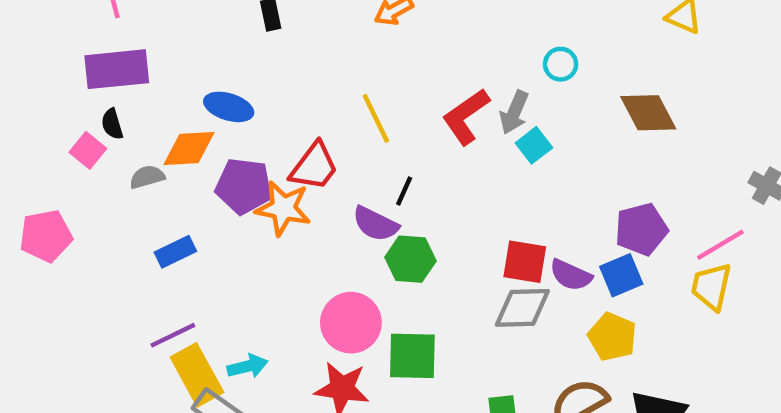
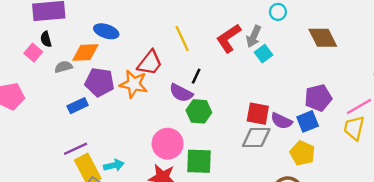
purple pentagon: (244, 186) -> (100, 82), moved

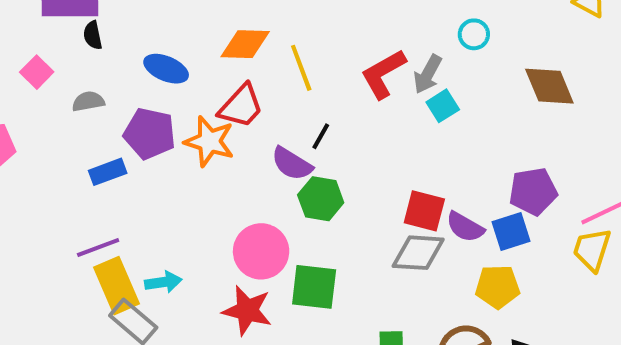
blue ellipse: (106, 31) -> (166, 69), moved
black semicircle: (46, 39) -> (93, 35), moved
orange diamond: (85, 52) -> (245, 44), moved
yellow pentagon: (302, 153) -> (498, 287), turned -30

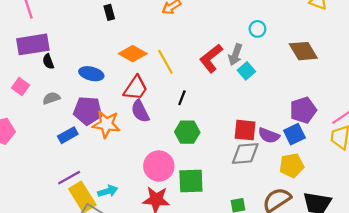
orange diamond: (245, 44) -> (133, 54), turned 36
orange star: (209, 141) -> (106, 124), moved
purple semicircle: (292, 164) -> (140, 111), moved, turned 40

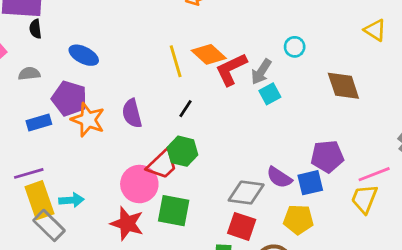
orange diamond: (133, 54) -> (209, 54), moved
red trapezoid: (136, 88) -> (162, 164), moved
red square: (245, 130) -> (242, 226), moved

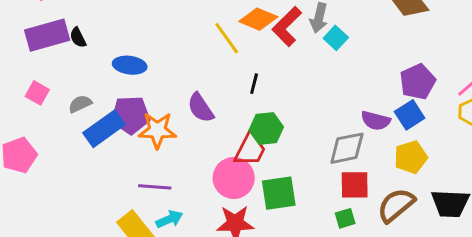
black semicircle: (35, 29) -> (78, 38), moved
blue rectangle: (39, 122) -> (104, 129), moved, size x1.5
purple line: (29, 173) -> (155, 187), moved, turned 40

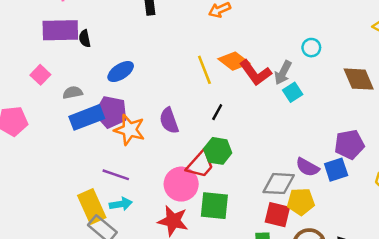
red L-shape: (287, 26) -> (255, 73), turned -96
blue ellipse: (130, 65) -> (121, 72), turned -55
yellow pentagon: (411, 157) -> (301, 202), moved

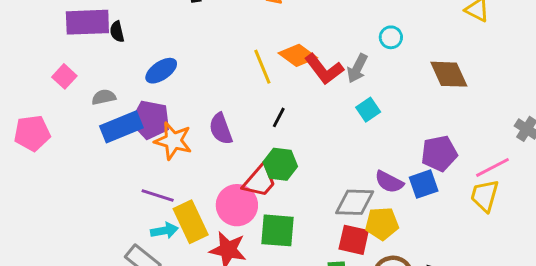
cyan square: (293, 92) -> (368, 110), moved
yellow rectangle: (92, 207) -> (191, 222), moved

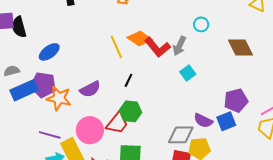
black semicircle: (117, 32) -> (19, 27), size x1.5
purple semicircle: (221, 129) -> (90, 89), turned -95
pink circle: (237, 205) -> (90, 130), moved

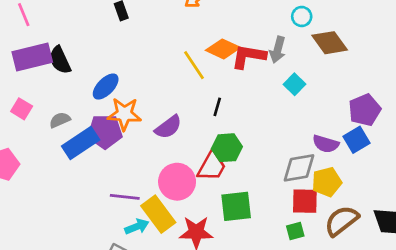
red L-shape: (157, 47) -> (249, 56), turned 148
brown diamond: (240, 48) -> (330, 43), moved
orange star: (59, 98) -> (124, 114), moved

